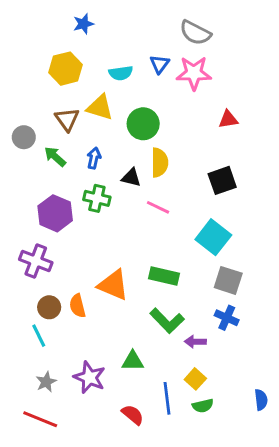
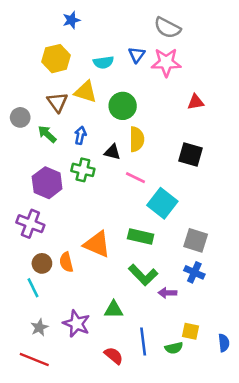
black square: (222, 180) -> (190, 155), turned 35
cyan square: (213, 237) -> (162, 203), moved
yellow square: (195, 379) -> (190, 331), moved, turned -30

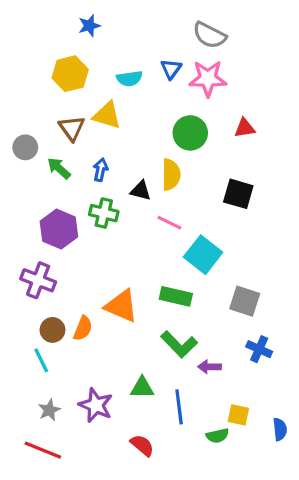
green circle: (123, 106) -> (190, 133), moved
orange semicircle: (66, 262) -> (83, 328), turned -144
blue cross: (194, 272) -> (259, 349), moved
blue line: (143, 342) -> (179, 407), moved

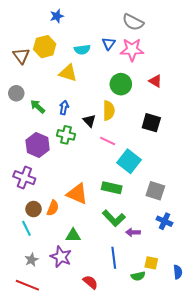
brown triangle: (72, 128) -> (21, 56), moved
red triangle: (245, 128) -> (155, 81), turned 40
black triangle: (141, 191) -> (89, 121), turned 32
green triangle: (142, 388) -> (73, 235), moved

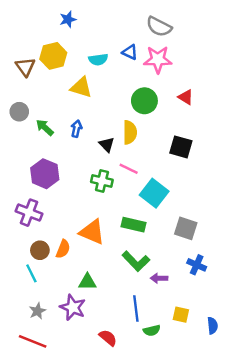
blue triangle: (109, 44) -> (130, 52), turned -40
green cross: (66, 135) -> (102, 181), moved
green semicircle: (138, 276) -> (152, 330), moved

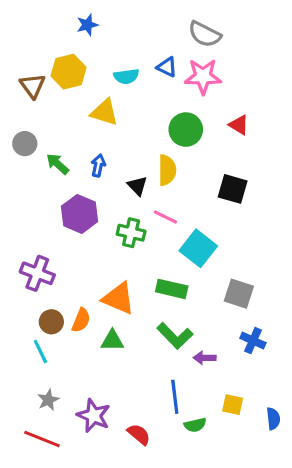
purple hexagon: (45, 174) -> (79, 214), moved
green triangle: (87, 282) -> (112, 341), moved
purple star: (73, 307) -> (94, 416), moved

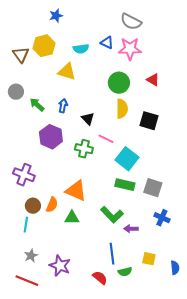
yellow semicircle: (167, 170) -> (122, 109), moved
green rectangle: (172, 289) -> (125, 185), moved
cyan line: (40, 351) -> (26, 225), turned 35
red semicircle: (139, 434) -> (100, 278), moved

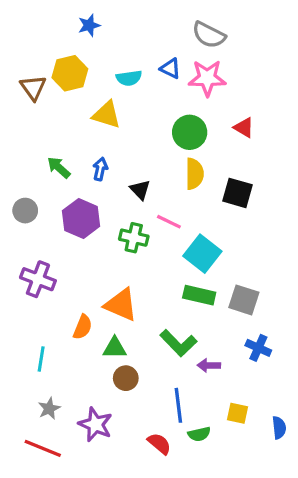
gray circle: (16, 92) -> (25, 211), moved
brown circle: (33, 206) -> (126, 378), moved

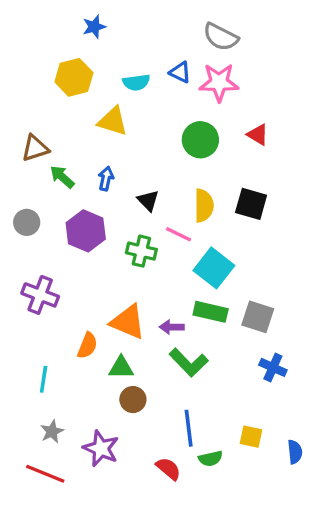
brown triangle: (33, 88) -> (35, 148), moved, turned 48
yellow semicircle: (194, 174) -> (204, 206), moved
purple arrow: (209, 365) -> (172, 327), moved

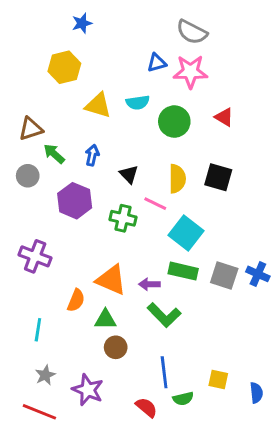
blue triangle: (180, 72) -> (157, 63), turned -42
cyan semicircle: (136, 82) -> (138, 102), moved
gray circle: (27, 222) -> (28, 176), moved
blue cross: (273, 367) -> (258, 274), moved

